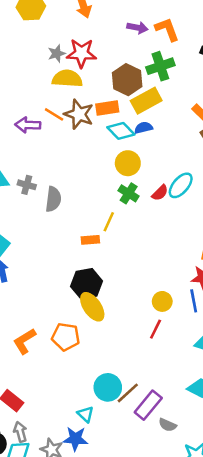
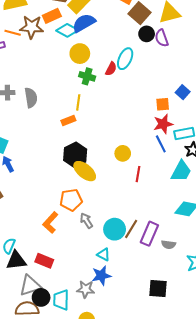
blue semicircle: (143, 128) -> (84, 23), size x1.6
yellow circle: (162, 301) -> (123, 153), moved
orange L-shape: (25, 341) -> (50, 223), moved
gray arrow: (20, 432) -> (86, 221), moved

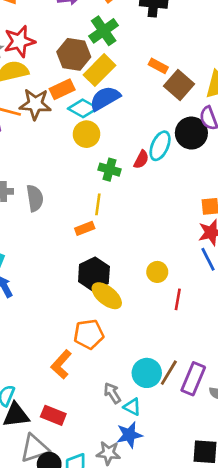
black circle: (147, 34) -> (191, 133), moved, size x1.5
yellow circle: (80, 54) -> (87, 134), moved
gray arrow: (86, 221) -> (112, 393), moved

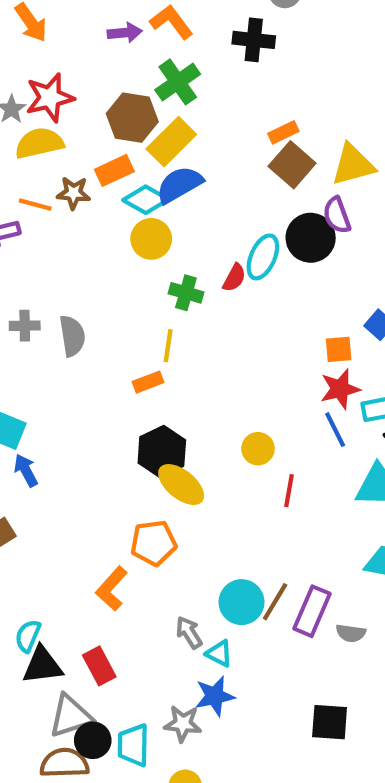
orange rectangle: (158, 66) -> (283, 132), moved, turned -54
brown star: (35, 104) -> (73, 193), size x0.7
red rectangle: (53, 415) -> (99, 666), turned 40

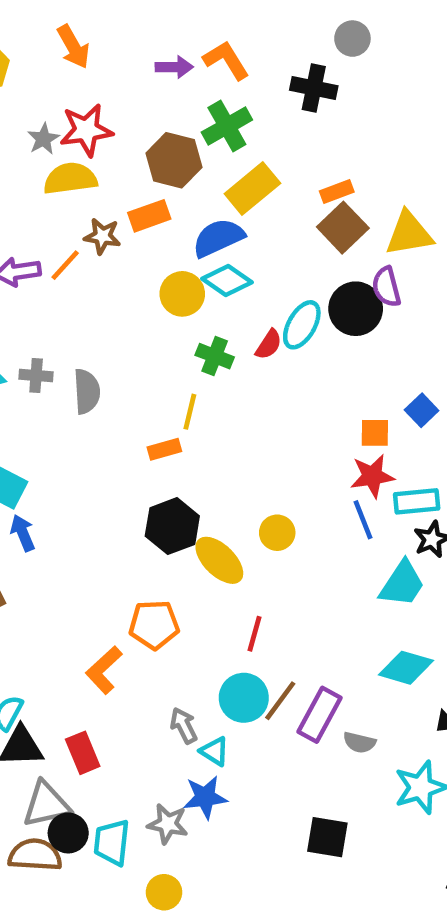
yellow rectangle: (171, 142) -> (252, 188), moved
cyan diamond: (146, 200) -> (227, 280), moved
orange line: (35, 205) -> (65, 265), moved, turned -68
yellow ellipse: (181, 485) -> (219, 560), moved
red line: (289, 491) -> (254, 634), moved

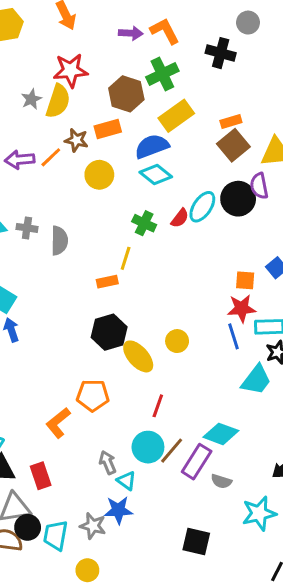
gray star: (43, 139) -> (31, 99), moved
yellow semicircle: (70, 179) -> (58, 101), turned 112
yellow circle: (182, 294) -> (99, 175), moved
cyan diamond: (406, 668) -> (221, 434), moved

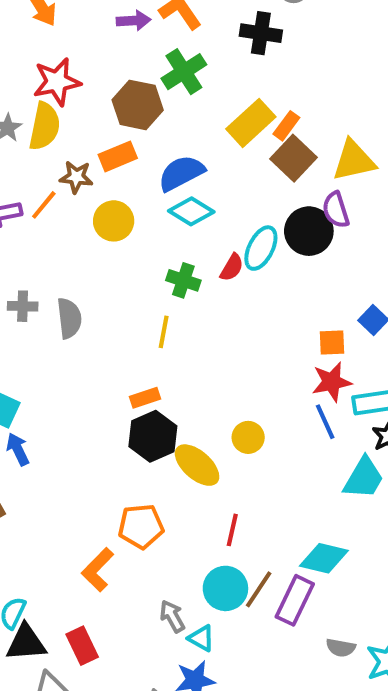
yellow rectangle: (176, 116) -> (251, 123), moved
orange rectangle: (231, 121) -> (286, 126), turned -30
orange rectangle: (107, 282) -> (145, 398), moved
gray semicircle: (221, 481) -> (341, 648), moved

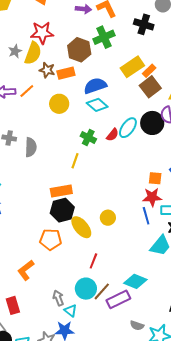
brown star: (76, 177) -> (47, 70), moved
orange rectangle: (145, 398) -> (61, 191), size x1.5
orange pentagon: (141, 526) -> (51, 239), moved
purple rectangle: (295, 600) -> (118, 299), turned 30

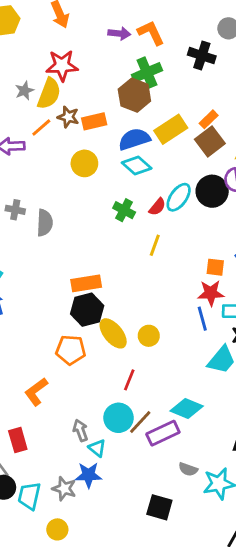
brown hexagon: (79, 50) -> (134, 95), moved
yellow rectangle: (132, 67) -> (171, 129), moved
orange line: (27, 91) -> (41, 128), moved
yellow line: (75, 161) -> (155, 245), moved
yellow circle: (108, 218) -> (149, 336), moved

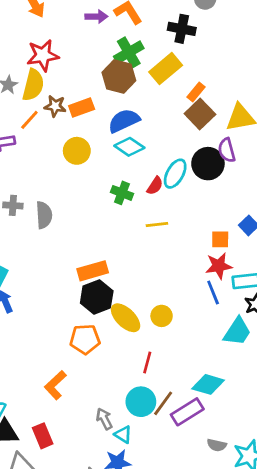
yellow rectangle: (171, 129) -> (166, 69), moved
yellow line: (155, 245) -> (157, 225), turned 70

